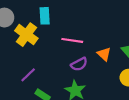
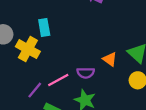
pink line: (72, 40) -> (58, 80), moved, turned -30
purple semicircle: (79, 64) -> (86, 73), turned 35

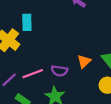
orange triangle: (110, 59) -> (84, 61), turned 32

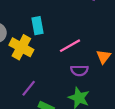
pink line: (33, 74) -> (70, 46), moved

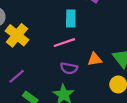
cyan rectangle: (37, 26) -> (71, 18), moved
orange triangle: (103, 57) -> (95, 59), turned 32

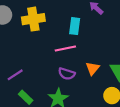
yellow cross: (17, 35) -> (33, 19), moved, turned 35
orange triangle: (95, 59) -> (93, 68), turned -48

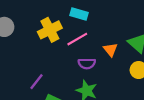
yellow cross: (33, 19) -> (50, 30), moved
cyan rectangle: (75, 26) -> (79, 14), turned -63

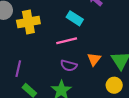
yellow cross: (50, 30) -> (28, 22), moved
purple line: (37, 82) -> (18, 69), turned -42

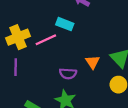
pink line: (67, 41) -> (46, 40), moved
purple line: (18, 69) -> (16, 67), moved

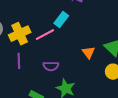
cyan rectangle: (65, 24) -> (61, 19), turned -70
purple semicircle: (68, 74) -> (51, 66), moved

